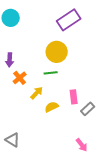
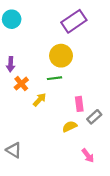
yellow semicircle: (52, 107) -> (70, 127), moved

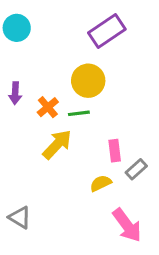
orange cross: (21, 84) -> (48, 107), moved
yellow arrow: (40, 100) -> (57, 144), size x1.5
pink arrow: (88, 155) -> (127, 225), size x1.6

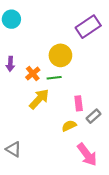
purple rectangle: (107, 31) -> (88, 27), moved

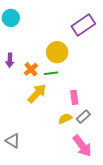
gray rectangle: (94, 116) -> (83, 117), moved

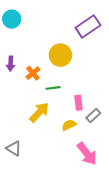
green line: (51, 73) -> (53, 88), moved
yellow arrow: (37, 93) -> (39, 112), moved
gray rectangle: (83, 117) -> (93, 115), moved

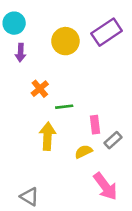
yellow circle: (60, 55) -> (65, 41), moved
purple arrow: (11, 64) -> (20, 53), moved
yellow arrow: (39, 112) -> (47, 136), turned -40
gray triangle: (14, 148) -> (29, 197), moved

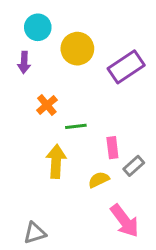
cyan circle: (14, 23) -> (38, 27), moved
purple rectangle: (107, 32) -> (126, 67), moved
gray triangle: (29, 197) -> (35, 233), turned -48

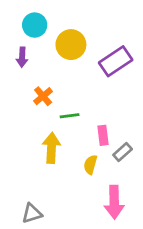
yellow semicircle: (99, 180) -> (90, 165), turned -48
pink arrow: (125, 221) -> (114, 202), turned 36

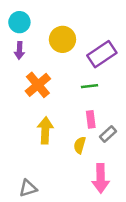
cyan circle: (35, 25) -> (19, 22), moved
orange cross: (43, 96) -> (38, 85), size x1.5
green line: (70, 116) -> (90, 86), moved

